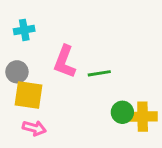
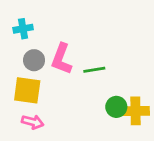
gray circle: (17, 72) -> (34, 60), moved

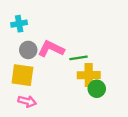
pink L-shape: (61, 59) -> (51, 49), turned 95
yellow cross: (136, 111) -> (89, 75), moved

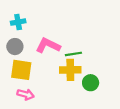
gray circle: (28, 50) -> (15, 47), moved
yellow cross: (89, 75) -> (70, 70), moved

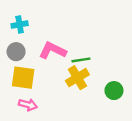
yellow cross: (70, 70) -> (77, 78), turned -30
green circle: (91, 83) -> (114, 91), moved

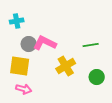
gray circle: (16, 52) -> (29, 44), moved
green line: (81, 60) -> (91, 45), moved

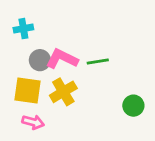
green line: (91, 45) -> (98, 62), moved
yellow cross: (66, 66) -> (63, 92), moved

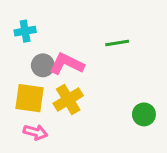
green line: (98, 62) -> (117, 43), moved

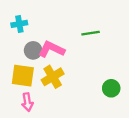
pink arrow: (35, 132) -> (27, 102), turned 66

